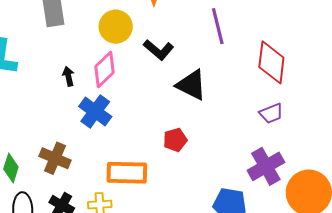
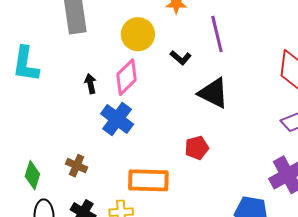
purple line: (218, 26) -> (217, 34), moved
black L-shape: (159, 50) -> (181, 58), size x0.7
brown cross: (55, 158) -> (77, 166), size x0.7

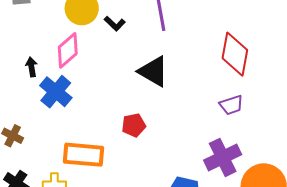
black L-shape: (181, 58) -> (115, 24), moved
black arrow: (90, 84) -> (31, 67), moved

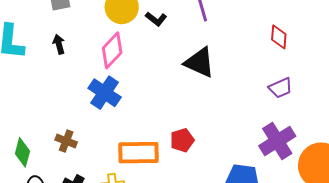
red diamond: (235, 54) -> (279, 37), size x0.6
black arrow: (31, 67) -> (59, 44), moved
red pentagon: (134, 125) -> (182, 140), moved

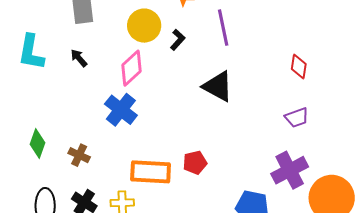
black L-shape: (156, 19) -> (178, 40), turned -90
black arrow: (59, 44) -> (79, 58), turned -30
green diamond: (22, 152) -> (38, 144), moved

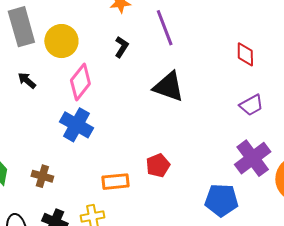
yellow circle: (144, 26) -> (61, 41), moved
orange rectangle: (151, 172) -> (115, 182), size x0.7

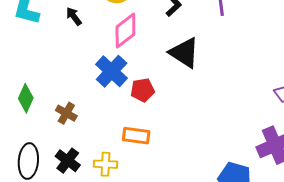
black triangle: (169, 87) -> (184, 53), moved
red pentagon: (158, 165) -> (143, 90), moved

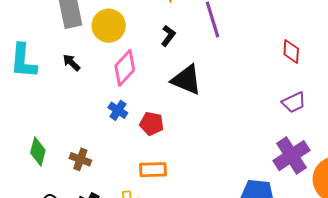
blue cross: (112, 71) -> (118, 110), size x0.6
red pentagon: (143, 90) -> (152, 124), turned 30

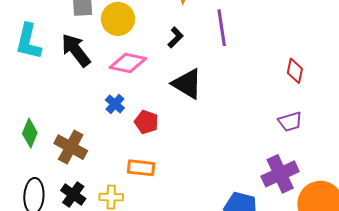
black arrow: (71, 63) -> (76, 50), size x1.8
pink diamond: (125, 68) -> (128, 63), turned 51
brown cross: (80, 159) -> (71, 147), size x1.5

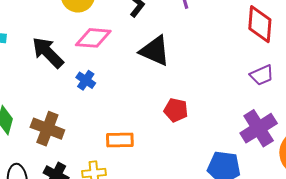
black arrow: (76, 50) -> (48, 53), moved
red diamond: (295, 71) -> (260, 24), size x1.5
red pentagon: (146, 122) -> (176, 110), moved

